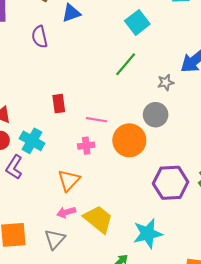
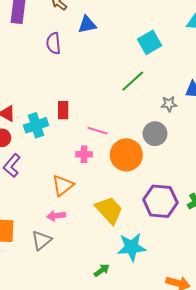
cyan cross: (32, 141) -> (36, 125), moved, turned 35
yellow trapezoid: (98, 219) -> (109, 210), moved

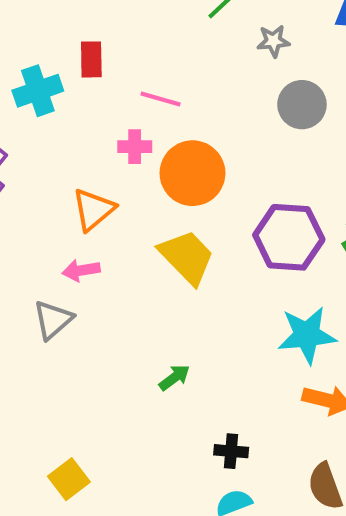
gray star: (169, 104) -> (273, 41), moved
gray circle: (155, 134) -> (302, 105), moved
orange circle: (126, 155) -> (192, 173), moved
cyan star: (132, 247) -> (307, 335), moved

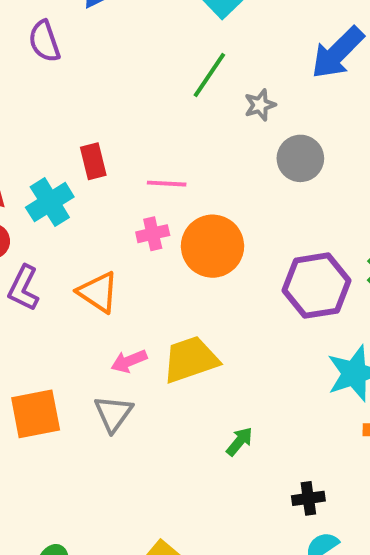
orange triangle: (93, 210) -> (98, 292), moved, turned -33
yellow trapezoid: (187, 257) -> (191, 359), moved, turned -52

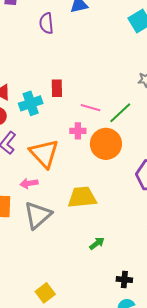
green line: (209, 75) -> (120, 113), moved
orange triangle: (98, 292) -> (44, 153), size x1.4
pink arrow: (129, 361) -> (29, 183), moved
gray triangle: (113, 414) -> (38, 215), size x1.4

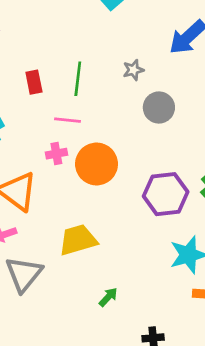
red rectangle: (57, 88) -> (34, 82), moved
green line: (120, 113) -> (78, 79), moved, turned -30

